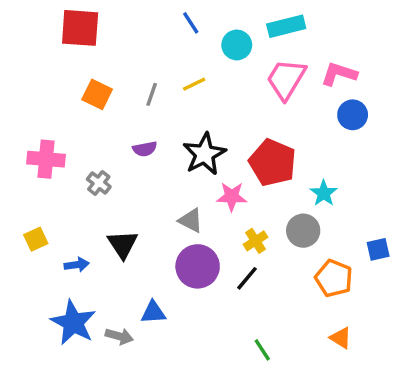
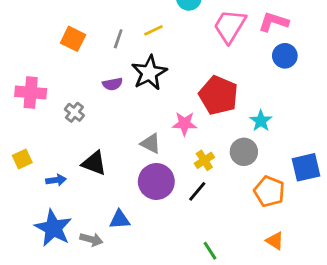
black star: (204, 154) -> (149, 73), moved
black triangle: (123, 244) -> (94, 163), turned -36
blue square: (378, 249) -> (306, 167), size x1.5

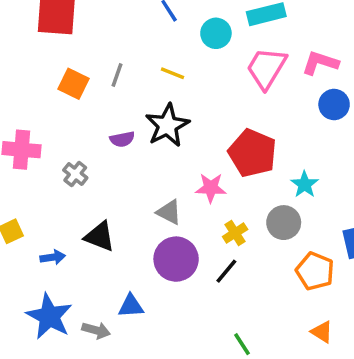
yellow line: (153, 30) -> (173, 73), turned 48
gray line: (118, 39) -> (117, 75), moved

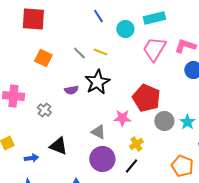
gray line: (117, 75) -> (79, 53), moved, turned -64
cyan star: (305, 184) -> (187, 122), moved
gray circle: (284, 223) -> (164, 121), moved

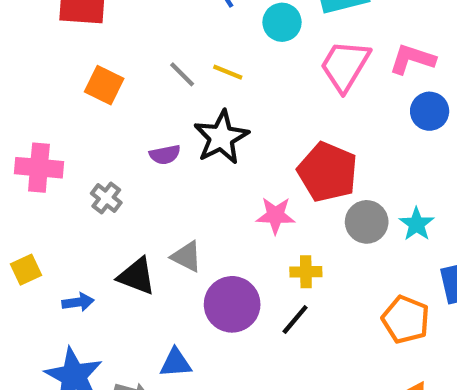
gray triangle: (98, 132) -> (187, 257), moved
yellow cross: (136, 144) -> (306, 272), turned 32

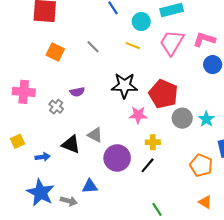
yellow line: (228, 72) -> (133, 46), moved
black star: (221, 137) -> (124, 86), moved, turned 30
purple semicircle: (165, 155) -> (77, 92), moved

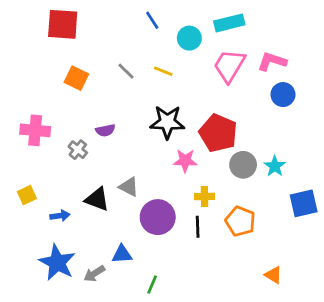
yellow line: (133, 46) -> (163, 71), moved
black line: (148, 165) -> (198, 227), turned -42
orange pentagon: (201, 165) -> (240, 221), moved
gray arrow: (69, 201) -> (94, 274), turned 133
green line: (157, 209) -> (152, 285), moved, turned 56

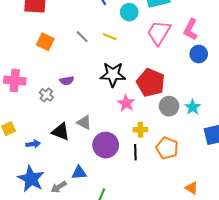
pink L-shape: (272, 62) -> (191, 29), turned -80
pink star: (185, 161) -> (126, 103), turned 30

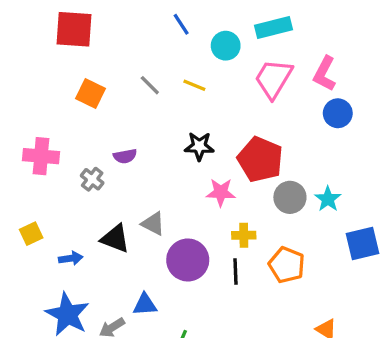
black star: (113, 74) -> (199, 146), size x0.7
pink star: (126, 103) -> (221, 192), turned -30

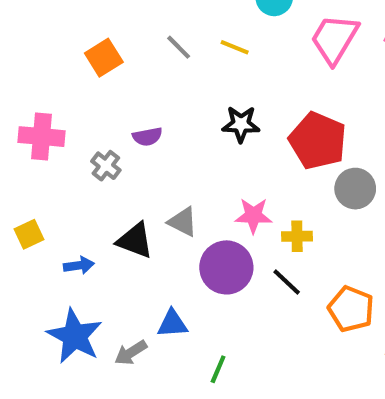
orange square: (90, 93) -> (104, 58), turned 32
pink star: (221, 192) -> (253, 216), moved
orange pentagon: (287, 265) -> (351, 309), moved
black line: (236, 272) -> (287, 282), turned -45

